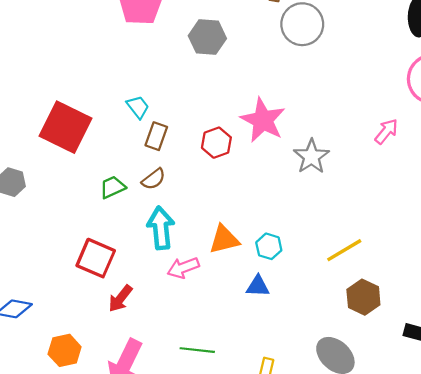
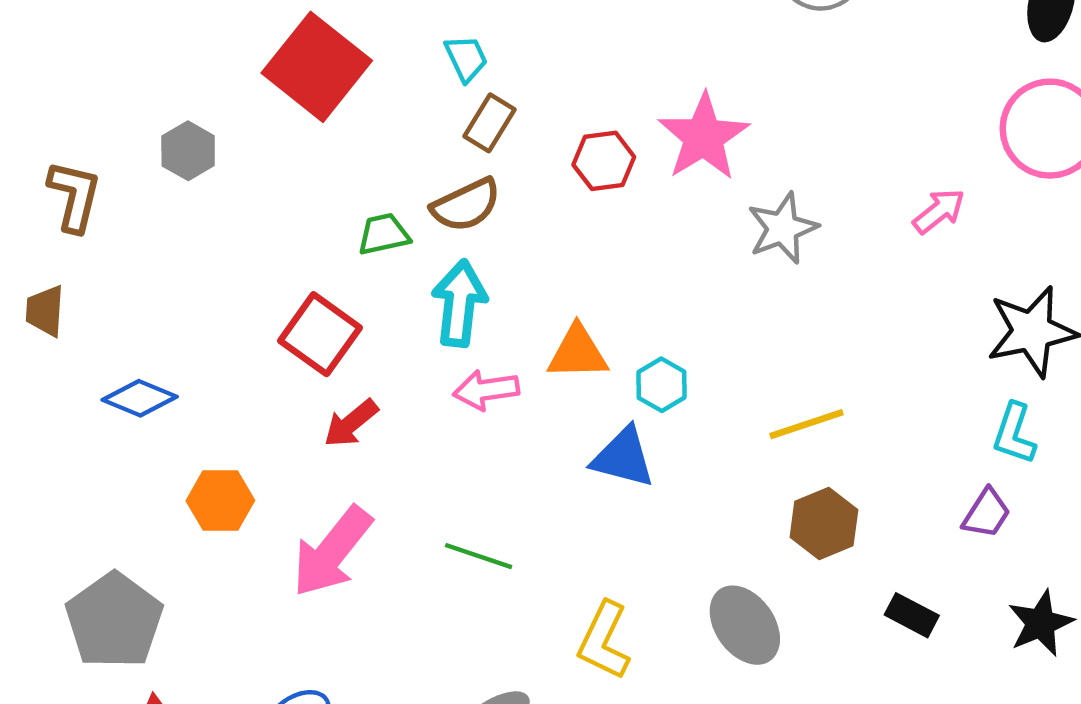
brown semicircle: (154, 179) -> (466, 205), size x1.4
green trapezoid: (113, 187) -> (384, 234), moved
blue triangle: (258, 286) -> (623, 457), size x1.4

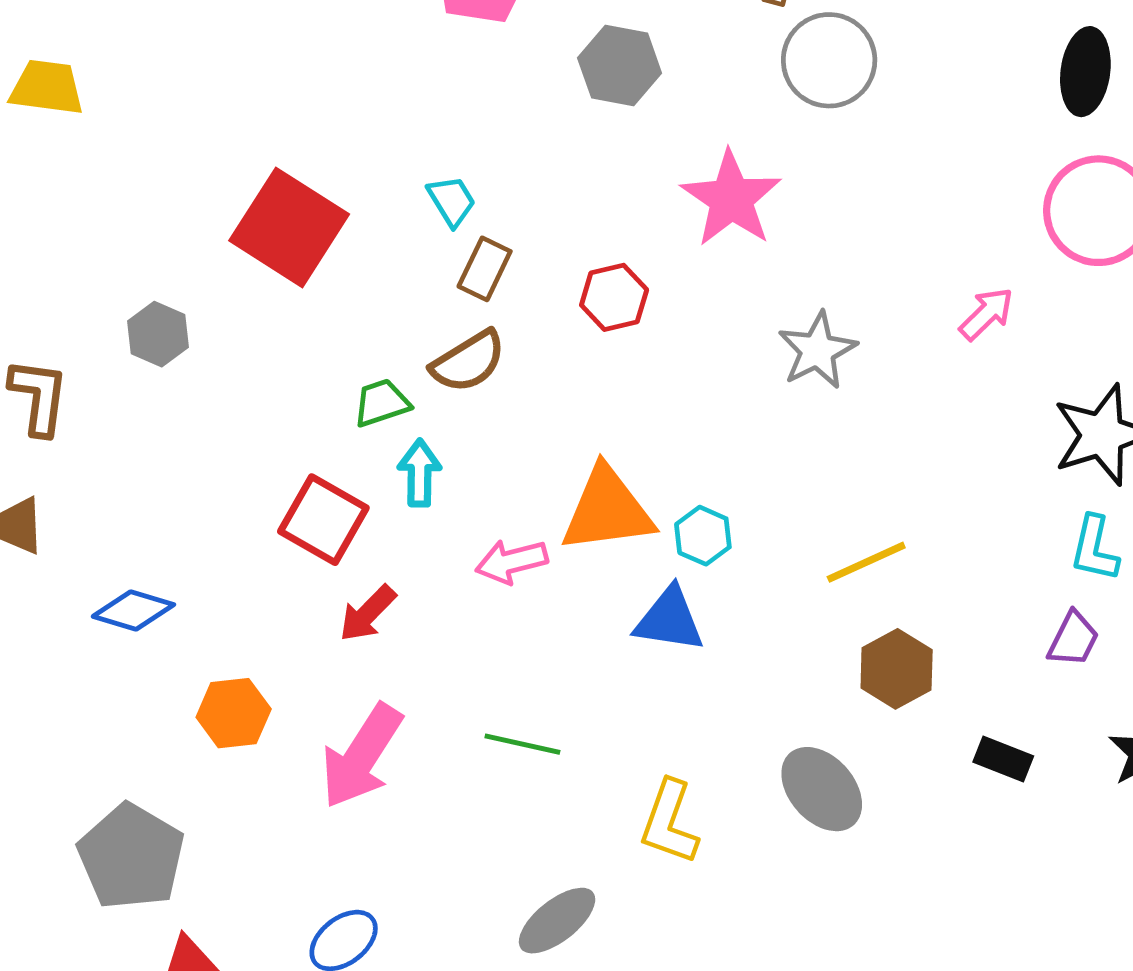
pink star: (703, 137) -> (731, 199), moved
cyan arrow: (459, 303) -> (419, 473), moved, size x0.7
orange triangle: (578, 352) -> (607, 510), size x1.4

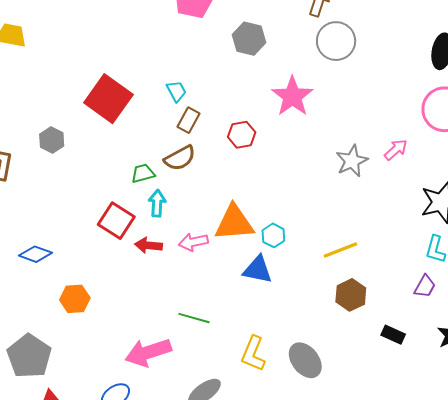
gray star: (817, 350) -> (352, 161), moved
red arrow: (368, 613) -> (148, 245), moved, turned 48
pink arrow: (362, 756) -> (148, 352), moved, turned 36
gray ellipse: (822, 789) -> (305, 360), moved

